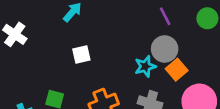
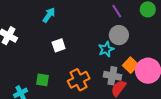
orange square: (177, 70) -> (131, 65), moved

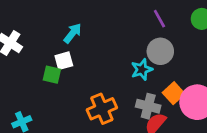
cyan arrow: (49, 15) -> (73, 33), moved
white square: (59, 45) -> (64, 61), moved
green square: (42, 80) -> (52, 75), moved

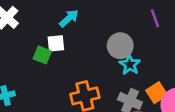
gray circle: (160, 51) -> (120, 46), moved
cyan star: (142, 70) -> (130, 65), turned -30

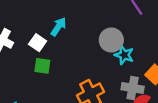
white square: (56, 43) -> (38, 43), moved, turned -35

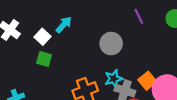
cyan star: (124, 55) -> (114, 79), moved, turned 30

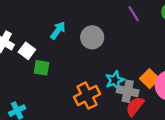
white square: (42, 37) -> (27, 51), moved
gray circle: (111, 44) -> (92, 37), moved

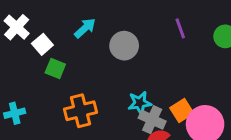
orange cross: (87, 96) -> (80, 111), moved

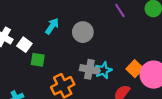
gray cross: (152, 120) -> (89, 69), moved

